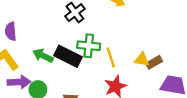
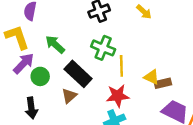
black rectangle: (68, 56) -> (78, 74), moved
purple arrow: (19, 82) -> (24, 63), turned -60

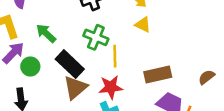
yellow triangle: (152, 77) -> (143, 25), moved
brown rectangle: (163, 83) -> (158, 74), size x1.5
brown triangle: (69, 96) -> (75, 88), moved, size x1.5

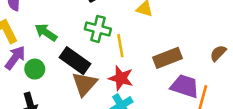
red star: (111, 87) -> (121, 78), turned 30

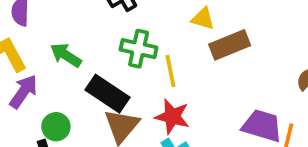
brown rectangle: (167, 58) -> (230, 45), moved
green circle: (35, 69) -> (56, 127), moved

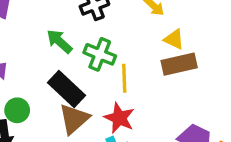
yellow triangle: (203, 19) -> (174, 39), moved
green arrow: (66, 55) -> (59, 41), moved

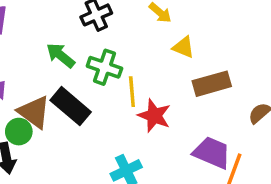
brown rectangle: (179, 64) -> (212, 84), moved
red star: (119, 118) -> (154, 116), moved
brown triangle: (74, 119) -> (34, 112), moved, turned -40

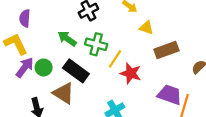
yellow line: (132, 92) -> (115, 59), turned 42
brown triangle: (34, 112) -> (64, 93), moved
green circle: (19, 132) -> (44, 67), moved

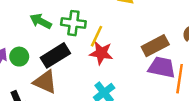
brown rectangle: (166, 50) -> (155, 46), moved
black rectangle: (76, 71) -> (55, 55), turned -60
red star: (131, 73) -> (101, 53), moved

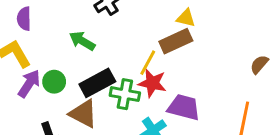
green cross: (73, 23) -> (125, 94), moved
brown rectangle: (155, 46) -> (176, 41), moved
purple trapezoid: (162, 67) -> (184, 107), moved

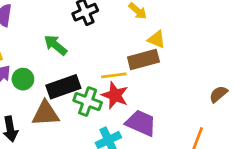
yellow line: (148, 63) -> (114, 75), turned 45
brown triangle: (83, 114) -> (46, 114), turned -40

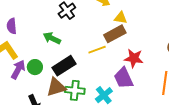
red star: (115, 95) -> (134, 58), moved
green cross: (88, 102) -> (75, 90), moved
purple trapezoid: (141, 123) -> (124, 78), turned -125

